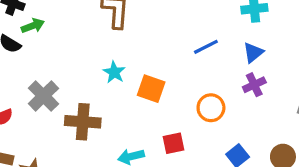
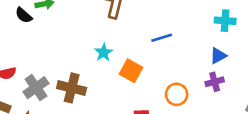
blue line: (206, 47) -> (162, 38), moved
gray cross: (43, 96) -> (36, 88), moved

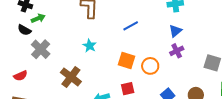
orange square: (131, 71) -> (126, 61), moved
gray cross: (36, 88) -> (41, 49), moved
brown cross: (72, 88) -> (71, 77), turned 35

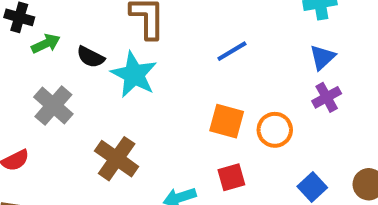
black semicircle: (24, 30) -> (91, 57), moved
cyan star: (90, 46) -> (134, 75), moved, size x1.6

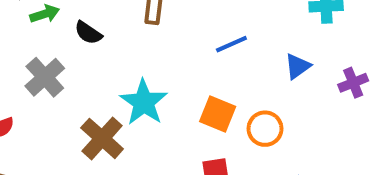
blue triangle: (322, 57) -> (298, 66), moved
cyan star: (134, 75) -> (144, 102), moved
purple cross: (327, 97) -> (353, 83), moved

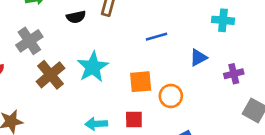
black semicircle: (88, 33) -> (76, 17), moved, turned -54
orange square: (218, 114) -> (141, 82), turned -35
brown cross: (102, 138) -> (51, 75), moved

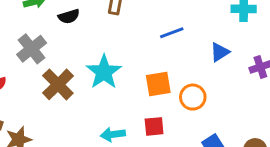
black semicircle: (76, 17) -> (69, 16), moved

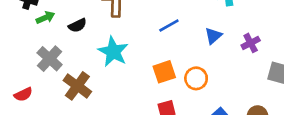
cyan star: (104, 72) -> (113, 52), moved

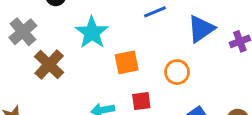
blue triangle: (213, 36) -> (201, 29), size x1.5
orange square: (164, 72) -> (127, 62), moved

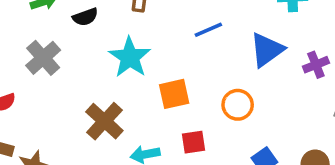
brown cross: (49, 65) -> (104, 121), moved

